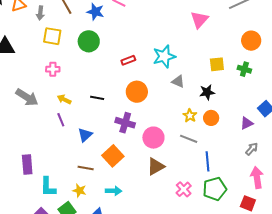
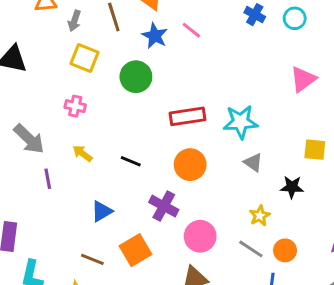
red rectangle: (128, 60) -> (188, 116), size x1.6
orange circle: (211, 118) -> (285, 250), moved
purple line: (61, 120) -> (48, 179), moved

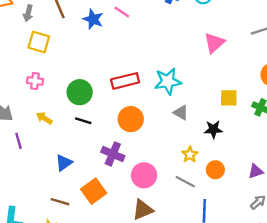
green circle: (136, 77) -> (80, 92), moved
orange circle: (285, 250) -> (215, 170), moved

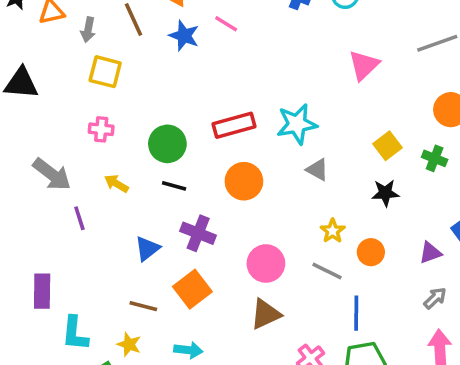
yellow square: (229, 98) -> (387, 146), turned -36
black star: (213, 129) -> (385, 193), moved
purple cross: (113, 154) -> (198, 233), moved

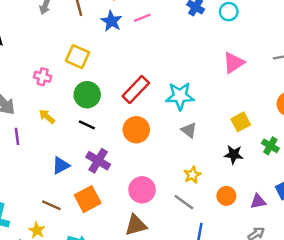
pink line: (226, 24) -> (142, 18), turned -63
yellow square: (105, 72) -> (78, 57), moved
red rectangle: (234, 125) -> (136, 89), turned -40
green cross: (435, 158) -> (270, 146), moved
orange circle: (371, 252) -> (226, 196), moved

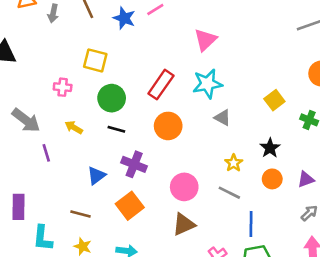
pink triangle: (234, 63) -> (205, 40), moved
black star: (234, 154) -> (270, 148), moved, turned -30
brown line: (51, 205) -> (80, 214), moved

